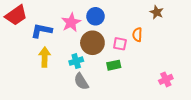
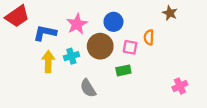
blue circle: (96, 16) -> (113, 22), moved
cyan cross: (76, 61) -> (71, 56), moved

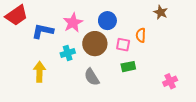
yellow arrow: (48, 62) -> (39, 72), moved
green rectangle: (123, 70) -> (128, 67), moved
gray semicircle: (88, 88) -> (92, 77), moved

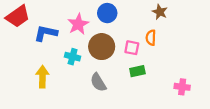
brown star: (161, 12) -> (160, 12), moved
blue circle: (107, 21) -> (107, 13), moved
cyan cross: (68, 53) -> (73, 57), turned 32
pink cross: (170, 81) -> (182, 87), turned 32

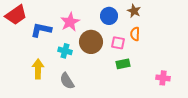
brown star: (160, 12) -> (134, 11), moved
blue circle: (107, 13) -> (109, 16), moved
gray semicircle: (98, 82) -> (67, 81), moved

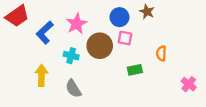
blue L-shape: (41, 30) -> (45, 33), turned -55
orange semicircle: (135, 34) -> (161, 53), moved
pink square: (118, 43) -> (125, 38), moved
pink cross: (163, 78) -> (189, 84), moved, turned 32

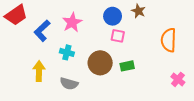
brown circle: (100, 46) -> (100, 63), moved
orange semicircle: (161, 53) -> (169, 40), moved, size x1.6
gray semicircle: (73, 89) -> (69, 84), turned -42

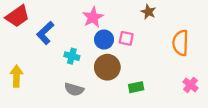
blue circle: (113, 16) -> (104, 39), moved
pink star: (72, 22) -> (93, 17), moved
green rectangle: (127, 66) -> (136, 87), moved
yellow arrow: (39, 71) -> (16, 76), moved

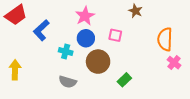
blue circle: (104, 39) -> (86, 38), moved
pink cross: (190, 85) -> (174, 63), moved
green rectangle: (136, 87) -> (124, 80), turned -32

